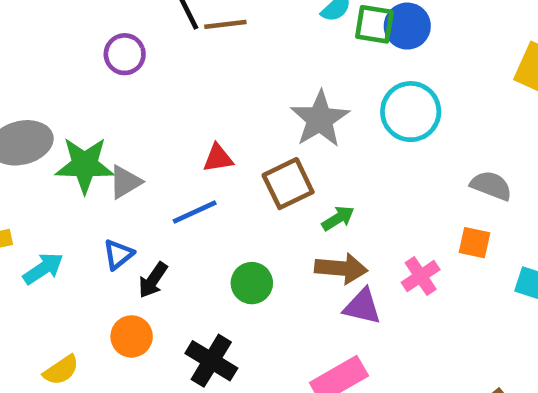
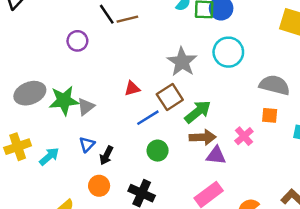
gray semicircle: (491, 186) -> (275, 85), size x1.4
blue line: (195, 212) -> (148, 118), moved
green arrow: (338, 218) -> (198, 112), size x1.6

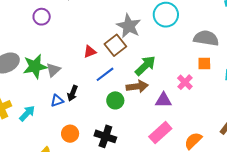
brown square: (170, 97) -> (115, 45), moved
brown arrow: (203, 137) -> (137, 86), moved
blue triangle: (87, 144) -> (57, 101), turned 32
black arrow: (106, 155) -> (72, 93), moved

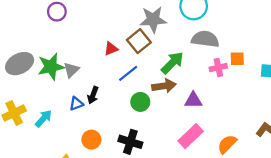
gray star: (129, 26) -> (153, 20), turned -30
gray semicircle: (206, 38) -> (205, 39), moved
pink cross: (185, 82) -> (218, 68), moved, turned 35

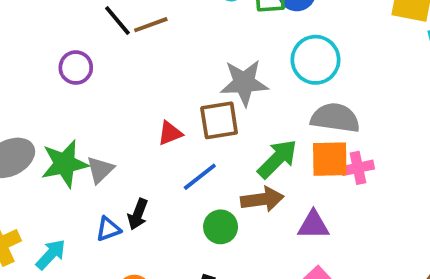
brown square: (139, 41) -> (219, 120), turned 30
orange square: (237, 59) -> (330, 159), moved, size x1.5

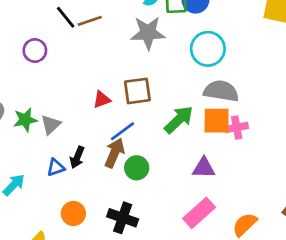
gray star: (244, 83) -> (148, 33), moved
green star: (65, 164) -> (25, 120), size x0.7
brown arrow: (262, 199) -> (114, 153), moved, turned -60

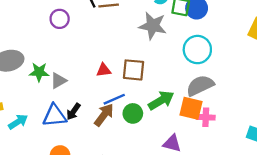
gray semicircle: (221, 91) -> (200, 86), turned -48
blue triangle: (56, 167) -> (54, 116), size x1.6
green circle: (137, 168) -> (133, 113), moved

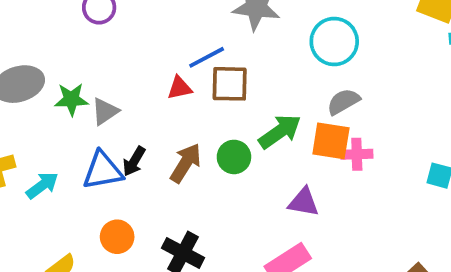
gray semicircle: (200, 86) -> (343, 102), size x0.7
blue line: (114, 99) -> (207, 57), moved

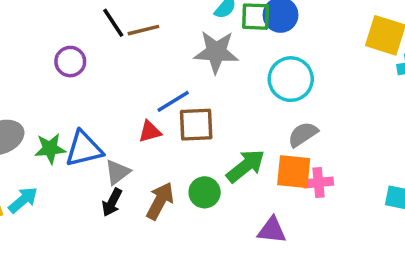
gray triangle: (105, 111) -> (118, 172), moved
blue triangle: (103, 171) -> (84, 149), moved
cyan arrow: (42, 185) -> (23, 200), moved

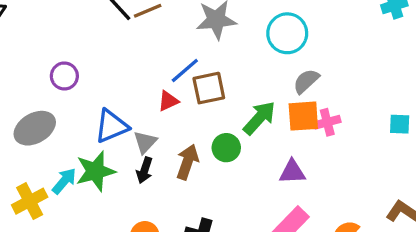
purple circle: (70, 62) -> (64, 76), moved
green star: (50, 149) -> (95, 171), moved, size x1.4

